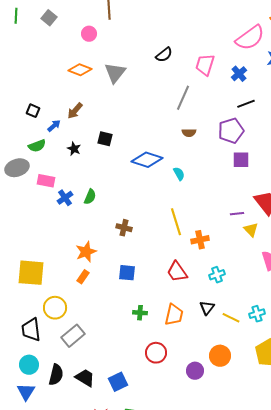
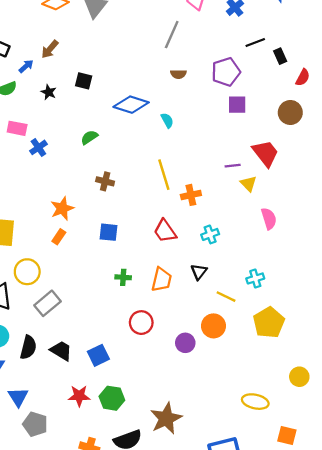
black line: (246, 104) -> (255, 42), moved
green semicircle: (90, 197) -> (89, 137), moved, turned -147
yellow line: (231, 318) -> (226, 297), moved

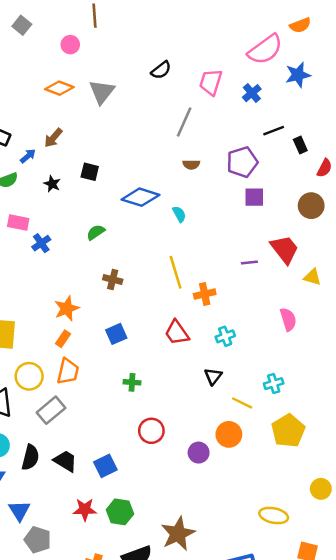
yellow triangle: (249, 184) -> (312, 277), moved, turned -30
blue square: (108, 232) -> (116, 334), turned -30
orange trapezoid: (162, 280) -> (68, 371), moved

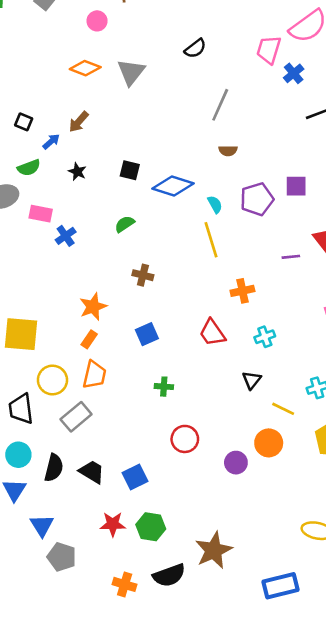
pink trapezoid: (211, 82) -> (269, 50), moved
purple pentagon: (242, 162) -> (257, 199), moved
black square: (90, 172) -> (130, 170), moved
yellow line: (176, 272) -> (211, 240), moved

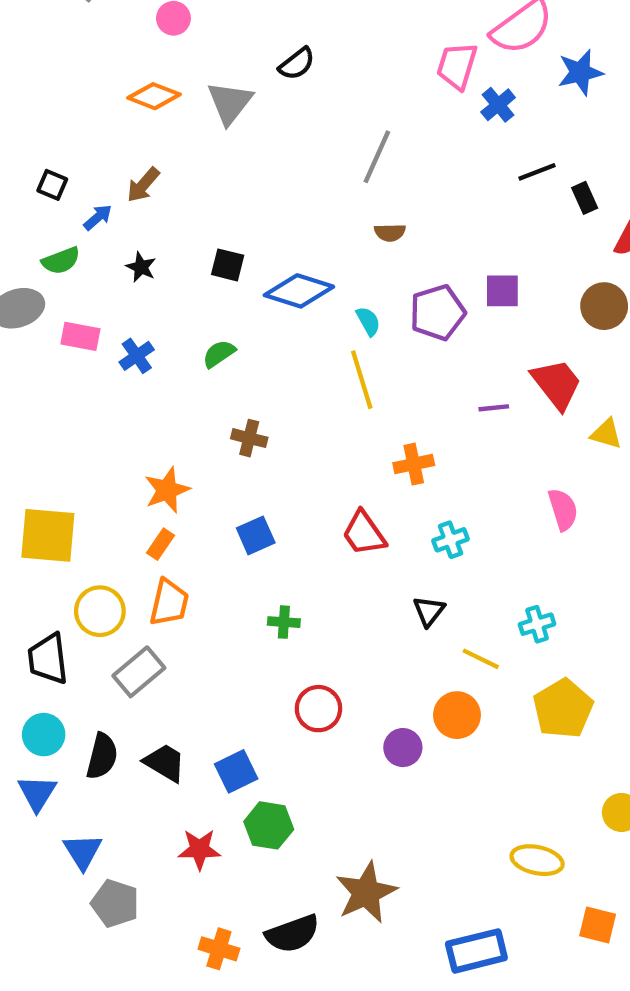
black semicircle: (195, 48) -> (297, 64), moved
blue cross: (66, 236) -> (137, 356), moved
green hexagon: (151, 527) -> (269, 825), moved

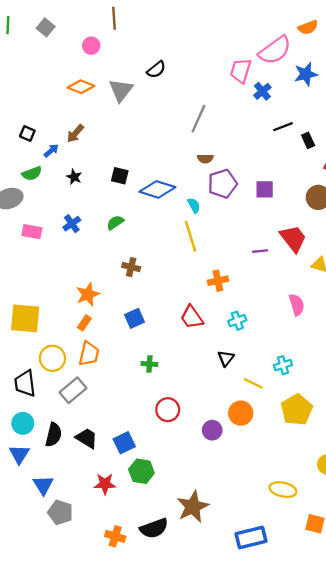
purple pentagon: (437, 313) -> (222, 184), moved
pink rectangle: (80, 336) -> (32, 232), moved

